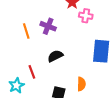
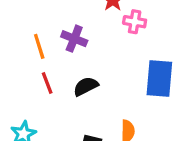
red line: (32, 72) -> (47, 83), moved

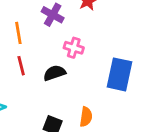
pink cross: (135, 22) -> (74, 48), moved
purple cross: (74, 39) -> (53, 15), moved

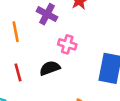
red line: (21, 66) -> (18, 72), moved

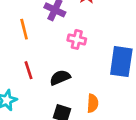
black semicircle: (50, 68) -> (60, 78), moved

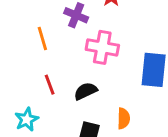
pink cross: (77, 39) -> (102, 47), size x1.5

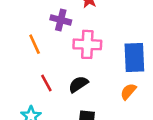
orange semicircle: (124, 118) -> (128, 92), moved, turned -132

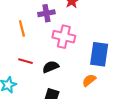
purple cross: (61, 20) -> (46, 13), turned -35
red line: (46, 83) -> (25, 61), turned -56

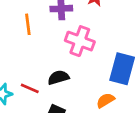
red line: (25, 61) -> (30, 88), moved

